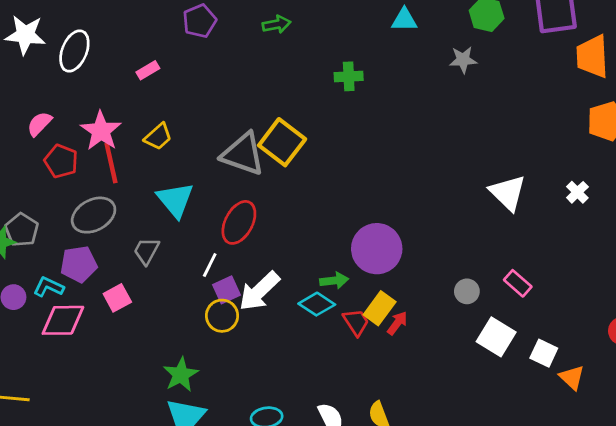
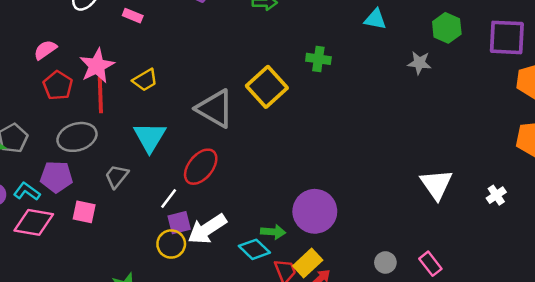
pink rectangle: (148, 70) -> (133, 16), moved, turned 42
yellow square: (282, 142) -> (267, 87), moved
pink square: (117, 298) -> (84, 212), turned 30

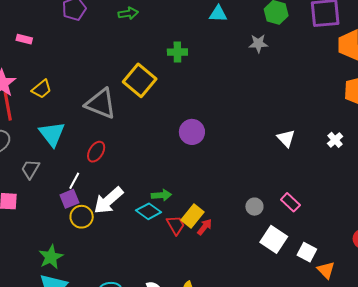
red ellipse: (201, 167) -> (96, 152), size x0.7
white triangle: (436, 184) -> (286, 138), size x0.7
purple circle: (315, 211) -> (192, 132), moved, size x0.7
purple square: (179, 223) -> (69, 199), moved

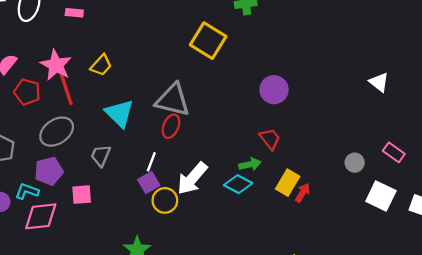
gray triangle: (101, 104) -> (173, 100), moved
red trapezoid: (176, 225) -> (270, 139), moved

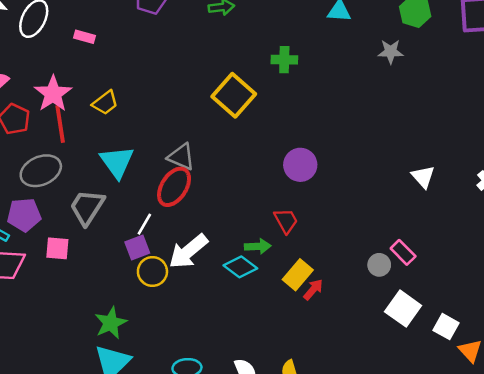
gray triangle: (173, 100) -> (181, 157), size x0.7
red ellipse: (171, 126) -> (174, 187), size x1.4
pink rectangle: (394, 152) -> (403, 252), moved
gray trapezoid: (101, 156) -> (87, 207), size x1.4

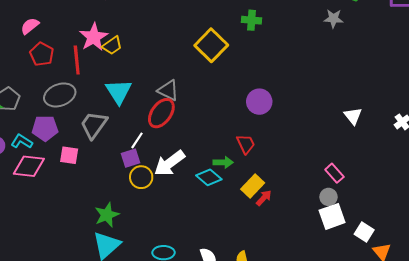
pink star: (53, 94) -> (94, 37), moved
gray circle: (379, 265) -> (328, 197), moved
white square: (403, 309) -> (332, 216), turned 32

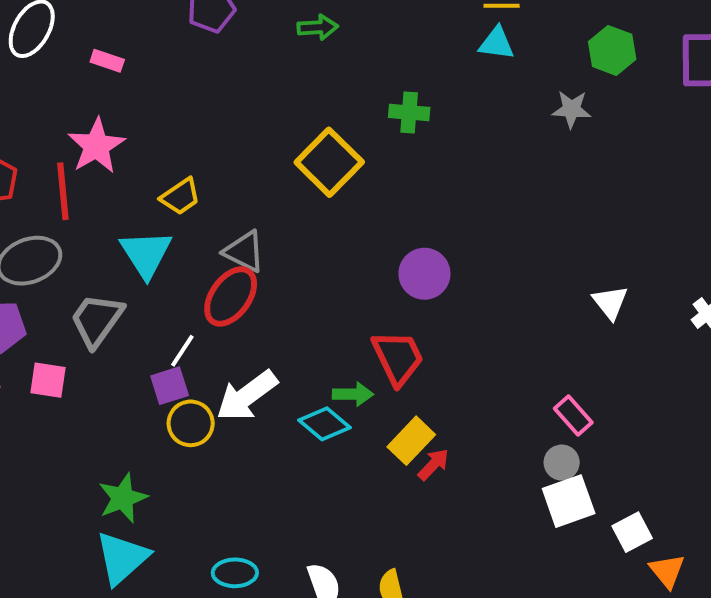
yellow trapezoid: (112, 46) -> (180, 197), moved
red trapezoid: (246, 144) -> (398, 358), size x1.4
white square: (364, 232) -> (632, 532), turned 30

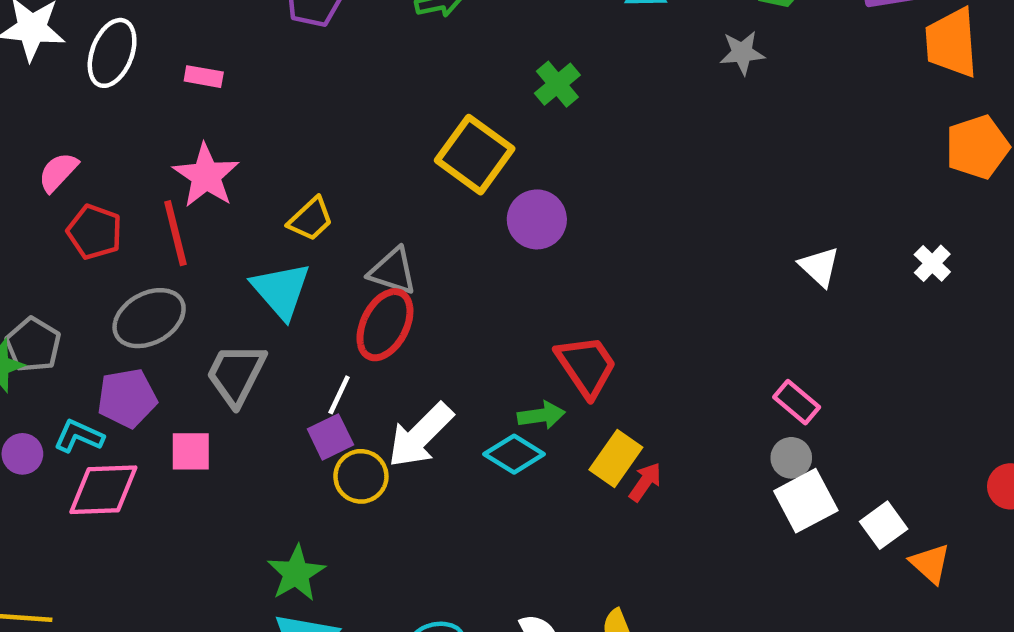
green cross: (409, 112) -> (557, 84), turned -36
purple circle: (424, 274) -> (537, 219), moved

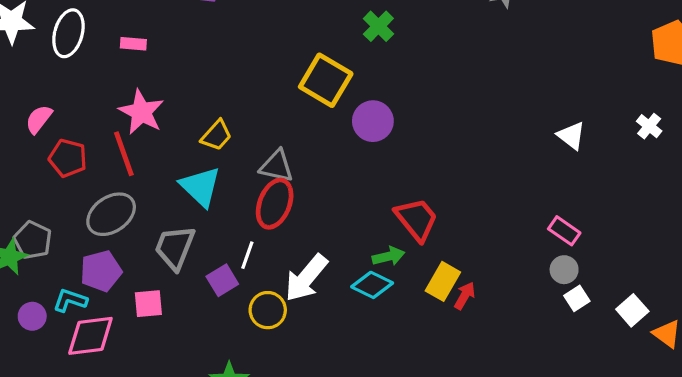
purple square: (330, 437) -> (222, 280), moved
white square: (806, 501) -> (577, 298), size x0.6

